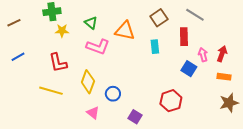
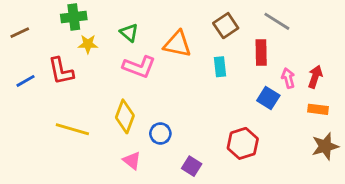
red L-shape: (58, 63) -> (61, 71), moved

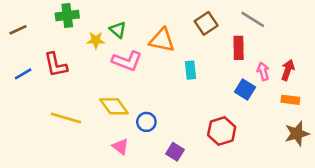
yellow star: (88, 44) -> (96, 40), moved
cyan rectangle: (220, 67) -> (191, 70), moved
yellow diamond: (125, 116) -> (114, 106), turned -56

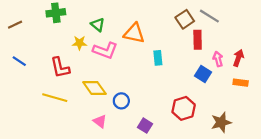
brown square: (206, 23) -> (185, 19), moved
yellow star: (96, 40) -> (79, 43), moved
red L-shape: (56, 65) -> (60, 68), moved
blue line: (23, 74) -> (19, 61), turned 64
brown star: (297, 134) -> (221, 122), moved

